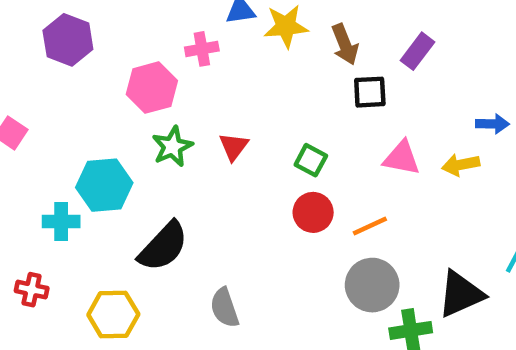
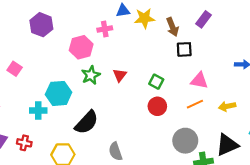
purple rectangle: (418, 51) -> (204, 19), moved
yellow arrow: (461, 165) -> (227, 106), moved
orange line: (370, 226) -> (195, 104), moved

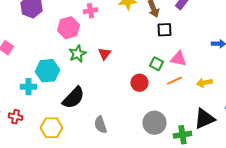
green square: (156, 82) -> (156, 64), moved
gray circle: (185, 141) -> (154, 123), moved

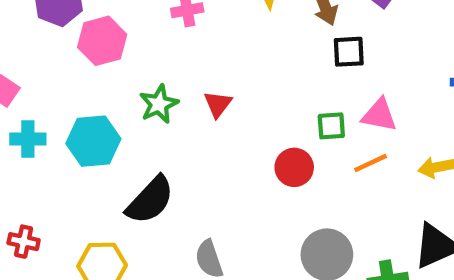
pink hexagon: (68, 28) -> (102, 41), moved
green square: (156, 64) -> (331, 126), turned -32
cyan cross: (28, 87) -> (28, 139), moved

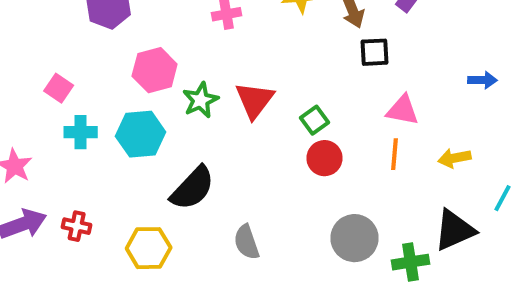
pink hexagon: (102, 41) -> (155, 70), moved
red triangle: (218, 104) -> (255, 100), size x1.5
green square: (331, 126) -> (315, 120), moved, turned -32
orange line: (371, 163) -> (394, 154), turned -60

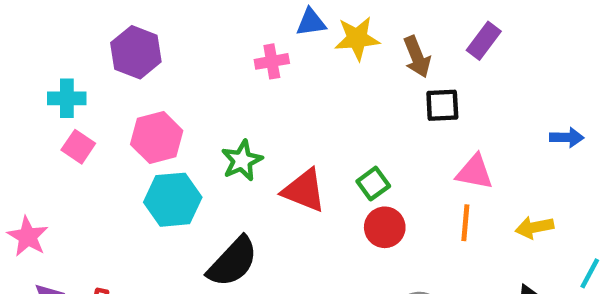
pink hexagon: (155, 70) -> (157, 137), moved
red triangle: (255, 100) -> (304, 190), moved, turned -45
cyan cross: (81, 132) -> (67, 98), moved

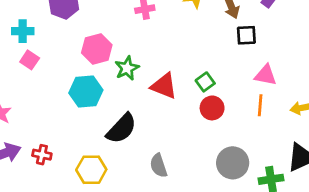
pink hexagon: (157, 137) -> (97, 49), moved

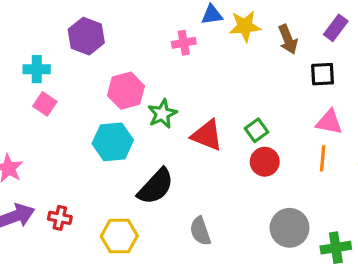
black square: (246, 35) -> (323, 74), moved

